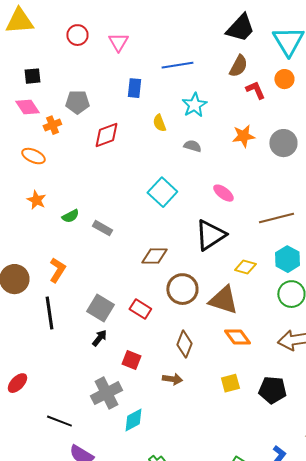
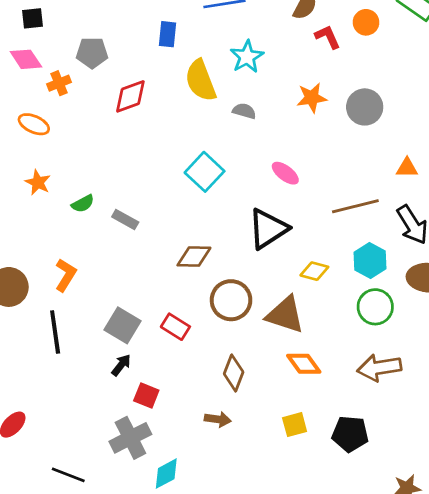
yellow semicircle: (159, 123) -> (201, 81), size x1.8
red square: (131, 360) -> (146, 395), moved

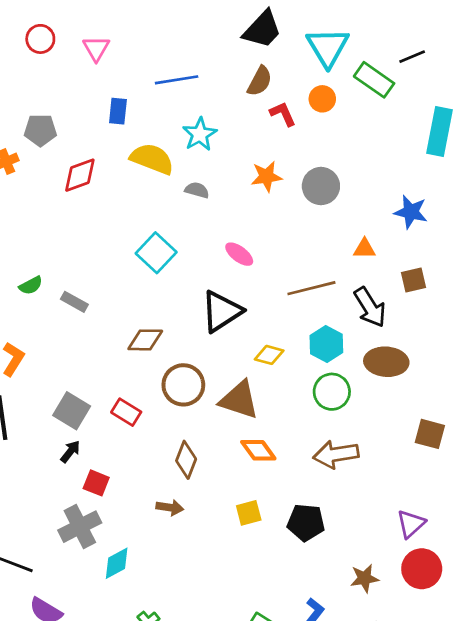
yellow semicircle: (201, 81) -> (152, 159), turned 132

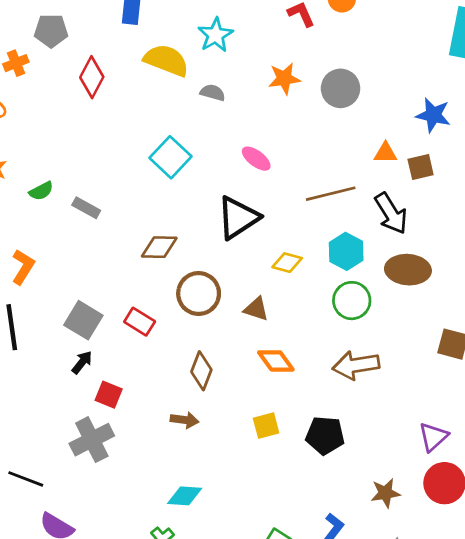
red diamond: (80, 175) -> (92, 77), turned -42
brown square: (414, 280) -> (421, 167), moved
brown triangle: (239, 400) -> (256, 309), size x0.6
cyan diamond: (117, 563) -> (185, 496), moved, turned 32

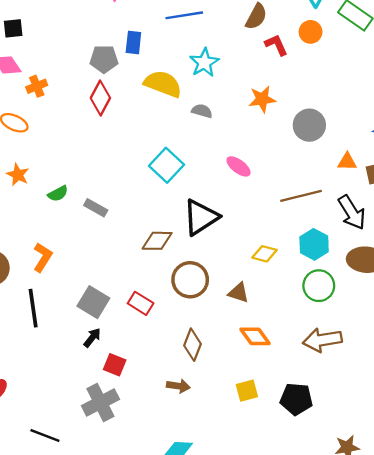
gray pentagon: (51, 31) -> (104, 59), moved
gray circle: (341, 88) -> (309, 125), moved
black triangle: (238, 218) -> (201, 217), moved

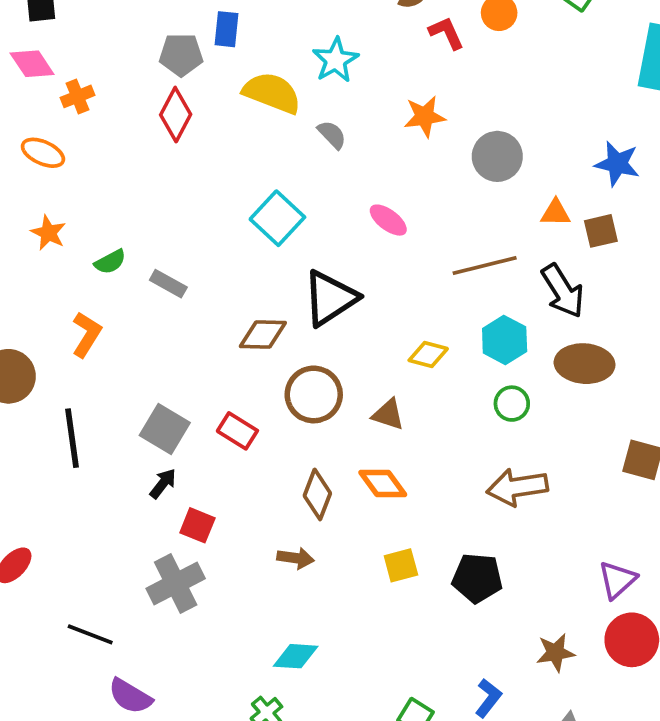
gray semicircle: (202, 111) -> (332, 135), turned 30
orange L-shape: (43, 257) -> (87, 335), moved
green circle: (319, 286) -> (512, 404), size x0.7
orange diamond: (255, 336) -> (383, 484), moved

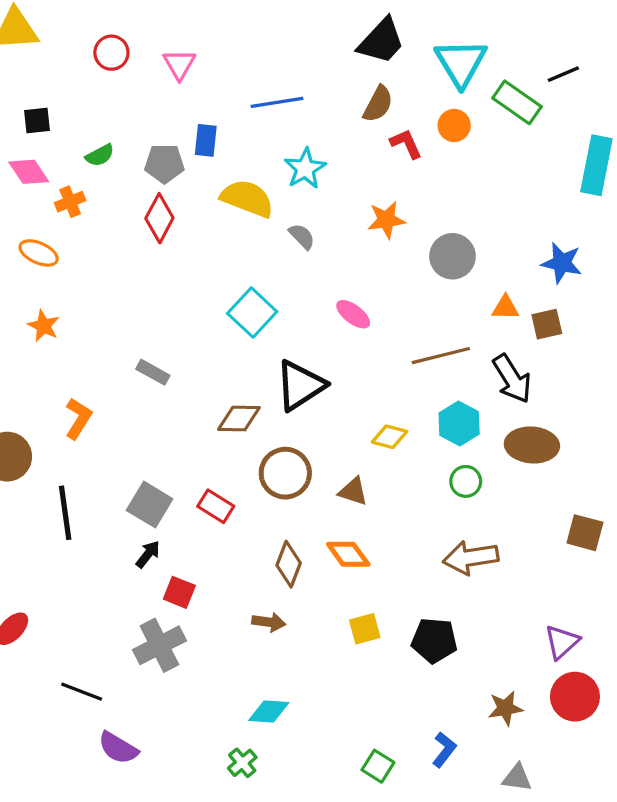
green semicircle: (110, 262) -> (100, 155), moved

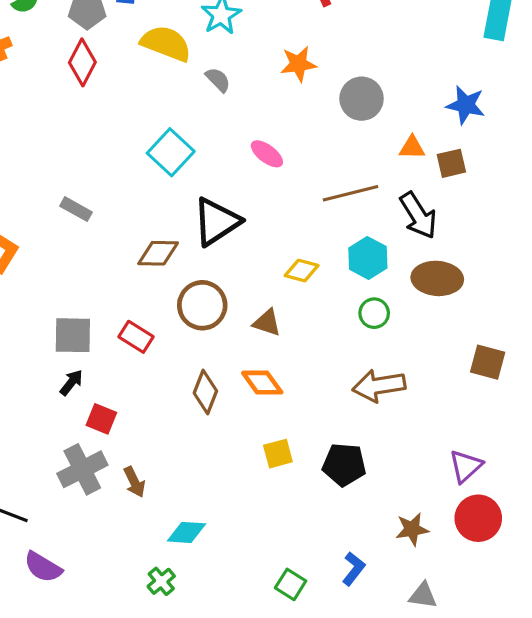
gray square: (150, 505) -> (73, 335), turned -30
brown arrow: (269, 622) -> (134, 482), moved, turned 56

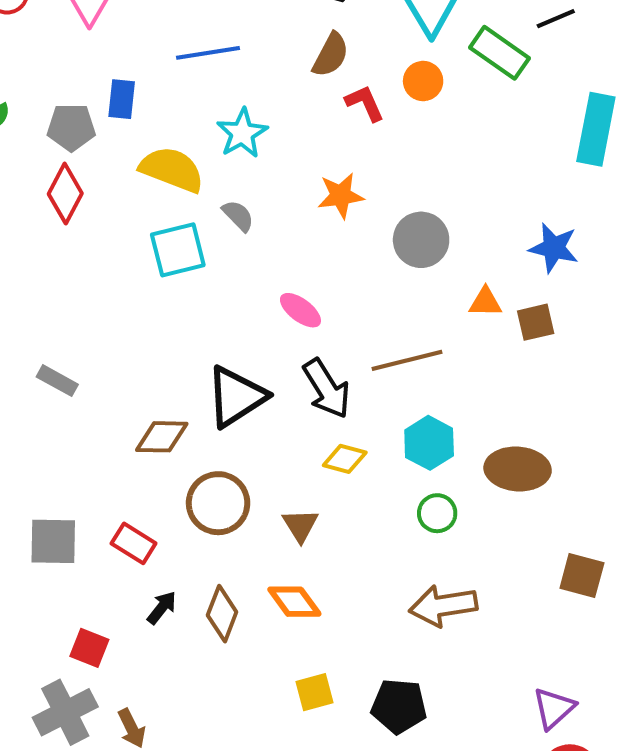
cyan square: (171, 152) -> (178, 250), moved, turned 33
black arrow: (418, 215) -> (327, 389), moved
brown triangle: (267, 323) -> (300, 525), turned 40
black arrow: (71, 383) -> (162, 608), moved

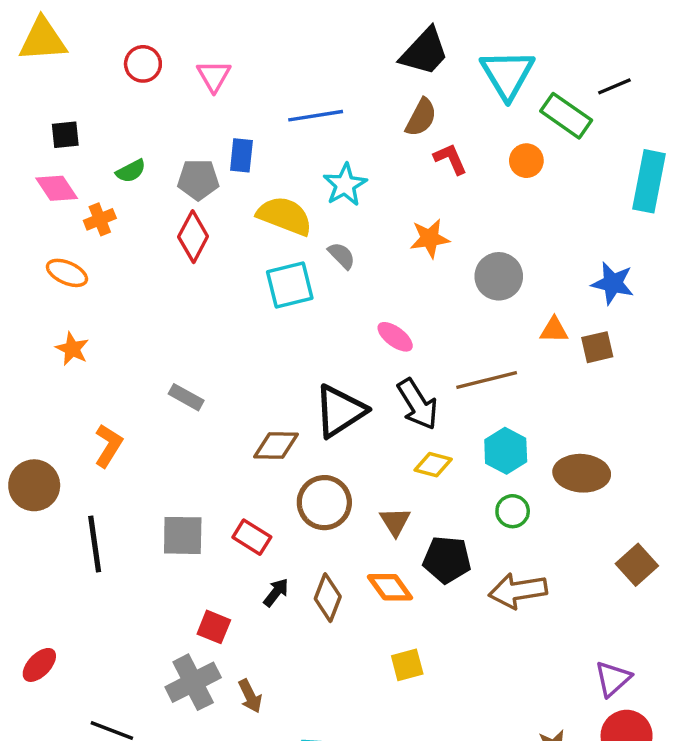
orange circle: (423, 81) -> (526, 161), moved
brown square: (582, 576) -> (637, 565), turned 33
black pentagon: (399, 706) -> (447, 560), moved

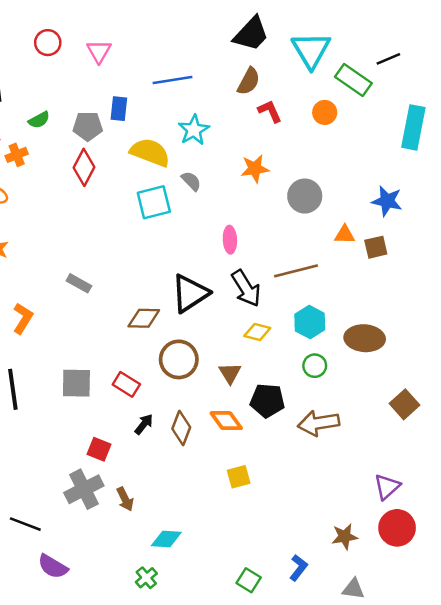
pink ellipse: (395, 337) -> (230, 240), turned 50

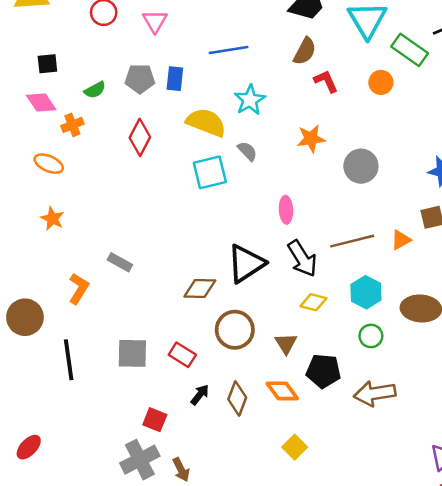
gray pentagon: (88, 126) -> (140, 79), moved
orange triangle: (345, 235) -> (401, 240), moved, turned -30
gray rectangle: (79, 283) -> (120, 262), moved
yellow square: (239, 477) -> (295, 447), turned -30

